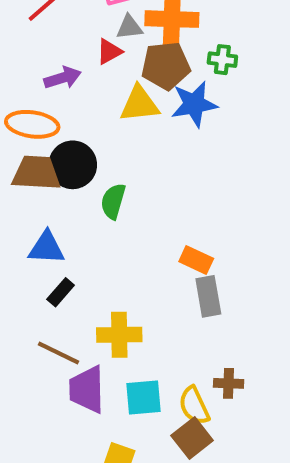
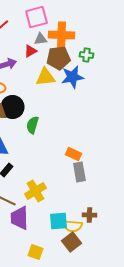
yellow cross: (119, 335) -> (35, 191), turned -30
cyan square: (144, 398) -> (58, 221), moved
yellow semicircle: (194, 406) -> (72, 226), turned -60

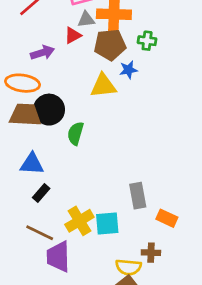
yellow triangle: (45, 77) -> (103, 86), moved
blue star: (72, 77) -> (128, 70), size x0.6
orange rectangle: (73, 154) -> (167, 218), moved
cyan square: (58, 221) -> (107, 223), moved

